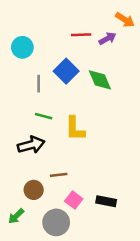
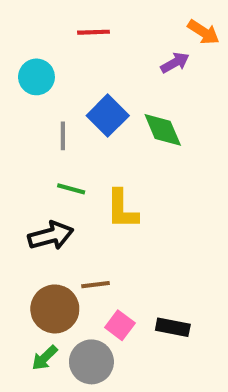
red line: (81, 35) -> (93, 32), moved
brown circle: (34, 190) -> (55, 309), size x1.5
green arrow: (16, 216) -> (45, 358), moved

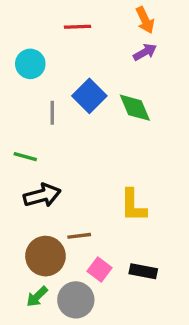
orange arrow: (203, 32) -> (145, 20), moved, turned 32
green line: (71, 189) -> (25, 157), moved
yellow L-shape: (122, 209) -> (133, 205), moved

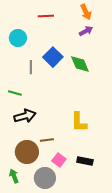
green arrow: (37, 297) -> (14, 176), moved, turned 112

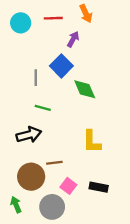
orange arrow: (86, 12) -> (86, 14), moved
purple arrow: (86, 31) -> (73, 39), moved, turned -32
cyan circle: (18, 38) -> (21, 23), moved
green diamond: (80, 64) -> (85, 89), moved
green line: (15, 93) -> (43, 108), moved

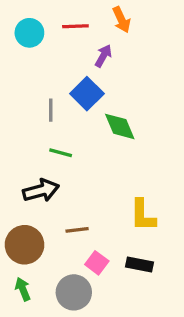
yellow L-shape: (92, 142) -> (143, 215), moved
brown circle: (31, 177) -> (25, 245), moved

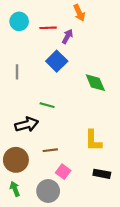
red line: (75, 26) -> (48, 28), moved
gray line: (51, 110) -> (17, 72), moved
green diamond: (120, 126) -> (95, 83), moved
green line: (61, 153) -> (47, 105), moved
black rectangle: (140, 264) -> (102, 174), moved

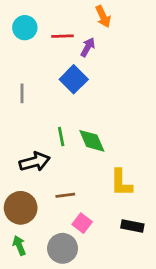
green diamond: (95, 83) -> (92, 141), moved
green line: (47, 105) -> (61, 137), turned 64

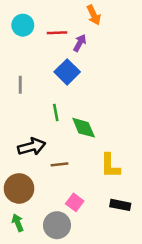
green line: (61, 137) -> (56, 113), moved
brown line: (65, 195) -> (60, 164), moved

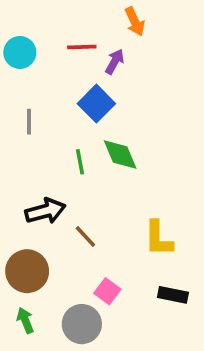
cyan circle: (23, 25) -> (20, 52), moved
green diamond: (84, 128) -> (120, 155), moved
brown line: (60, 164) -> (85, 237), turned 54

